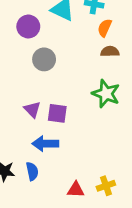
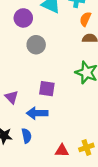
purple triangle: (32, 109) -> (12, 97), moved

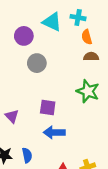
orange semicircle: (85, 19) -> (87, 37), turned -40
blue arrow: (37, 113) -> (54, 132), moved

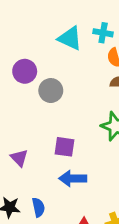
purple circle: (24, 36) -> (25, 71), moved

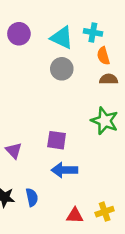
purple circle: (25, 71) -> (19, 34), moved
gray circle: (51, 91) -> (62, 69), moved

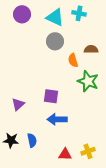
orange semicircle: (103, 56) -> (73, 60), moved
purple triangle: (14, 151) -> (18, 104), turned 32

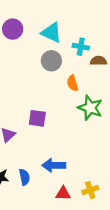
cyan cross: (79, 13) -> (81, 47), moved
brown semicircle: (91, 49) -> (98, 61), moved
purple square: (51, 96) -> (37, 118), moved
blue arrow: (57, 119) -> (54, 165), moved

